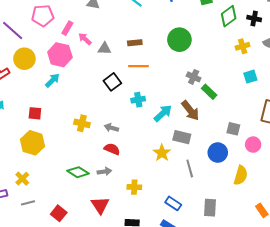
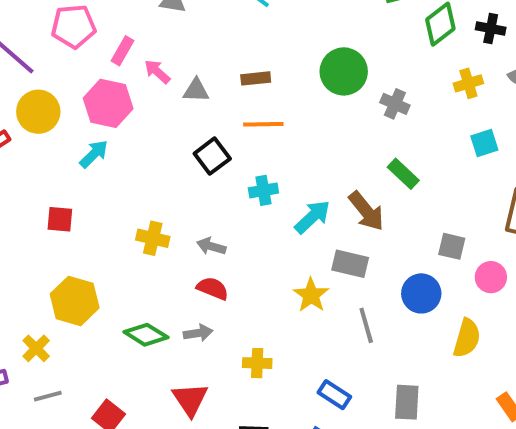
gray cross: (194, 77) -> (395, 104), moved
yellow hexagon: (33, 143) -> (75, 301), moved

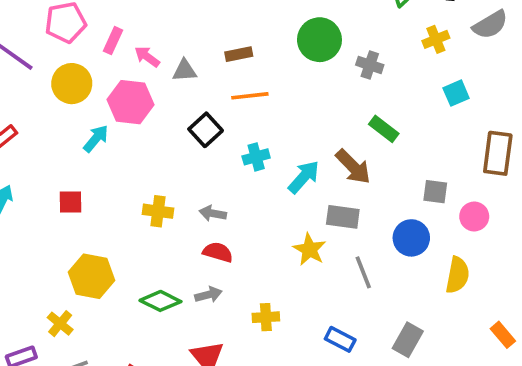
pink hexagon: (108, 103) -> (131, 102), moved
yellow circle: (38, 112) -> (72, 84), moved
gray rectangle: (407, 402) -> (408, 340), turned 32

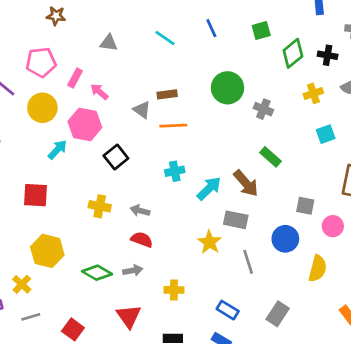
gray triangle: (185, 71) -> (142, 110), moved, turned 36
black square: (206, 130) -> (116, 157), moved
red square: (70, 202) -> (35, 195), size x1.4

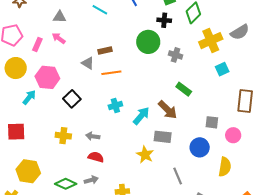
black cross: (328, 55) -> (164, 20), moved
pink arrow: (99, 92) -> (59, 38), moved
yellow cross: (313, 93) -> (211, 41), size x1.6
gray line: (248, 262) -> (178, 176), moved

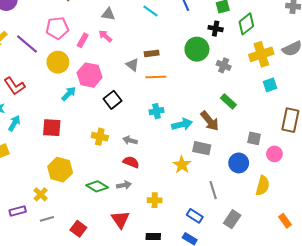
cyan arrow: (141, 116) -> (182, 124), turned 30

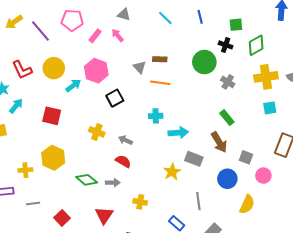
yellow circle: (58, 62) -> (54, 68), moved
brown arrow: (210, 121) -> (219, 142), moved
yellow cross: (41, 194) -> (25, 170), moved, turned 32

